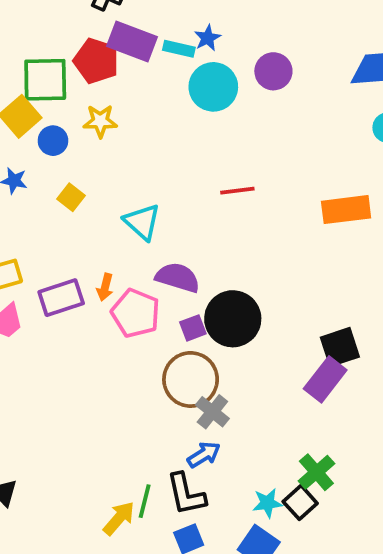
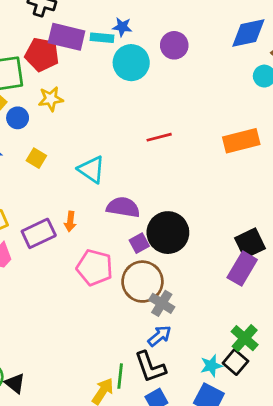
blue star: (208, 38) -> (122, 27), turned -30
pink pentagon: (136, 313) -> (95, 268), moved

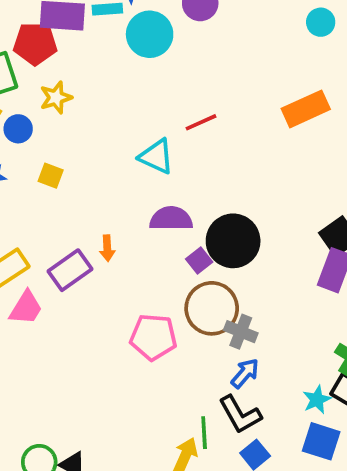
cyan triangle: (91, 169) -> (156, 156), moved
pink pentagon: (95, 268) -> (153, 337), moved

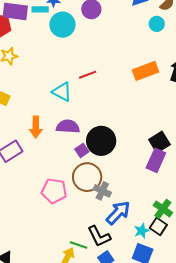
orange arrow: (107, 248) -> (36, 127), moved, size x1.5
blue arrow: (245, 373) -> (118, 213), moved, size x1.5
green line: (204, 433) -> (79, 245), turned -72

